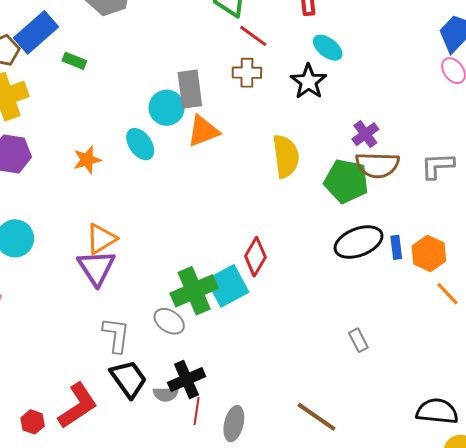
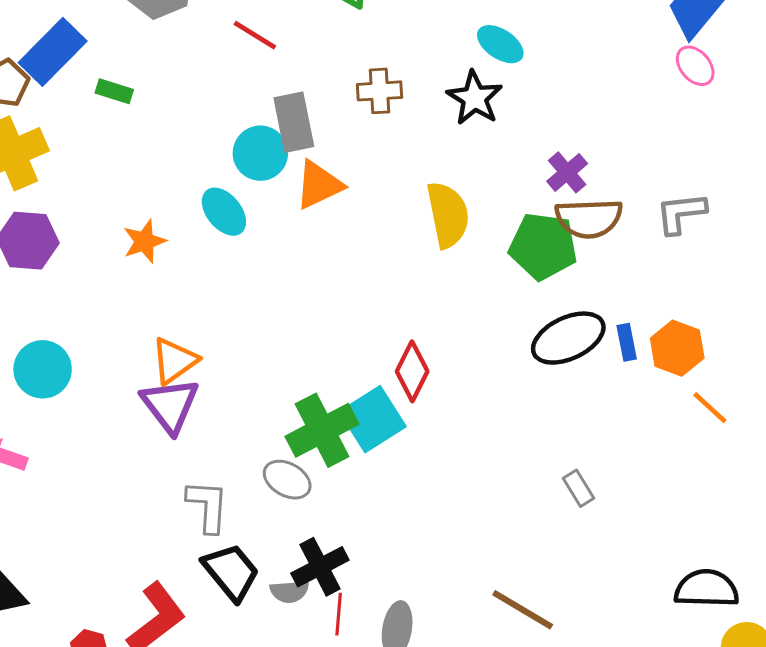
red line: (253, 36) -> (255, 35), moved

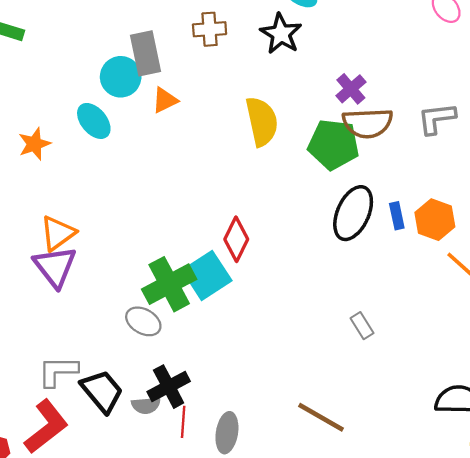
orange triangle: (319, 185) -> (165, 100), size x0.7
black ellipse: (568, 338) -> (353, 213), turned -40
gray L-shape: (208, 506) -> (58, 371), moved, turned -93

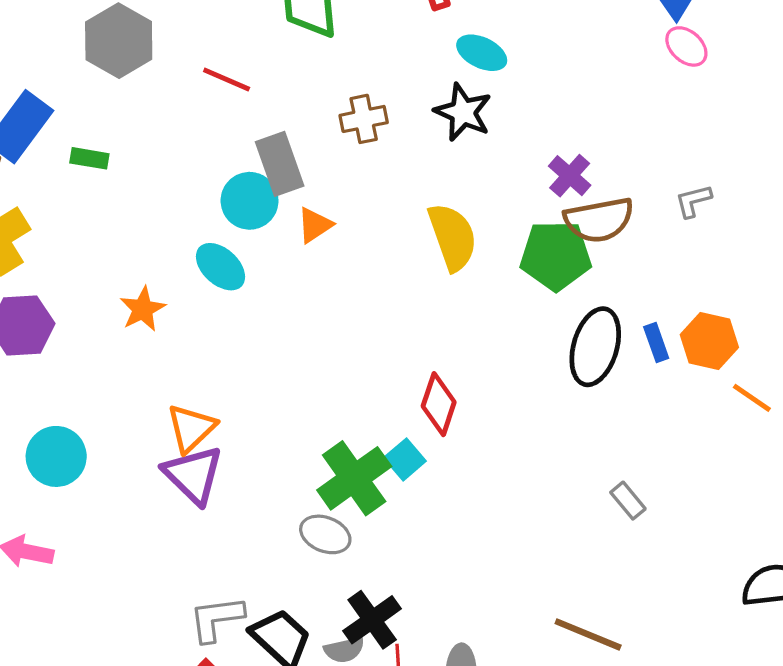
gray L-shape: (437, 118) -> (693, 201), size x0.7
cyan square: (207, 275) -> (405, 459), size x0.6

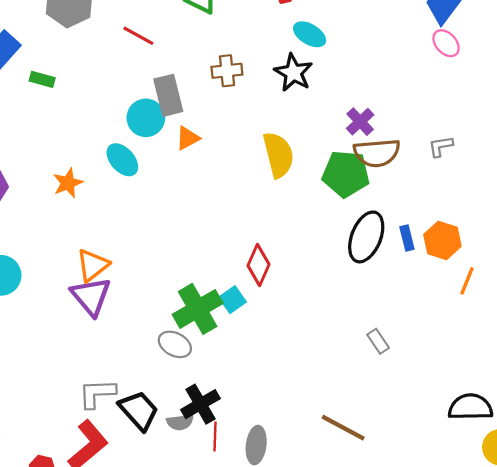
orange line: (752, 398) -> (467, 281), turned 72

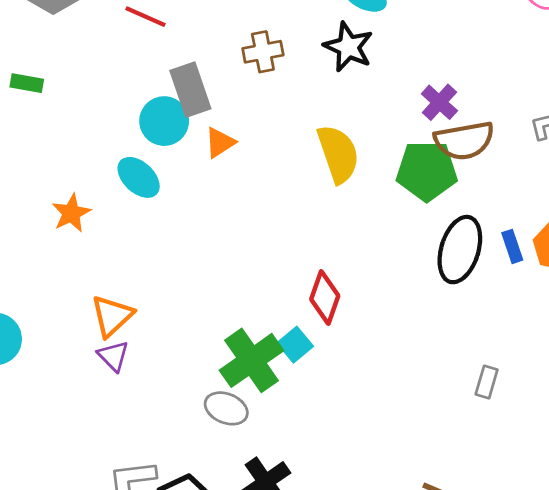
purple triangle: (91, 296) -> (113, 356), size x0.6
gray rectangle: (378, 341) -> (487, 382), turned 55

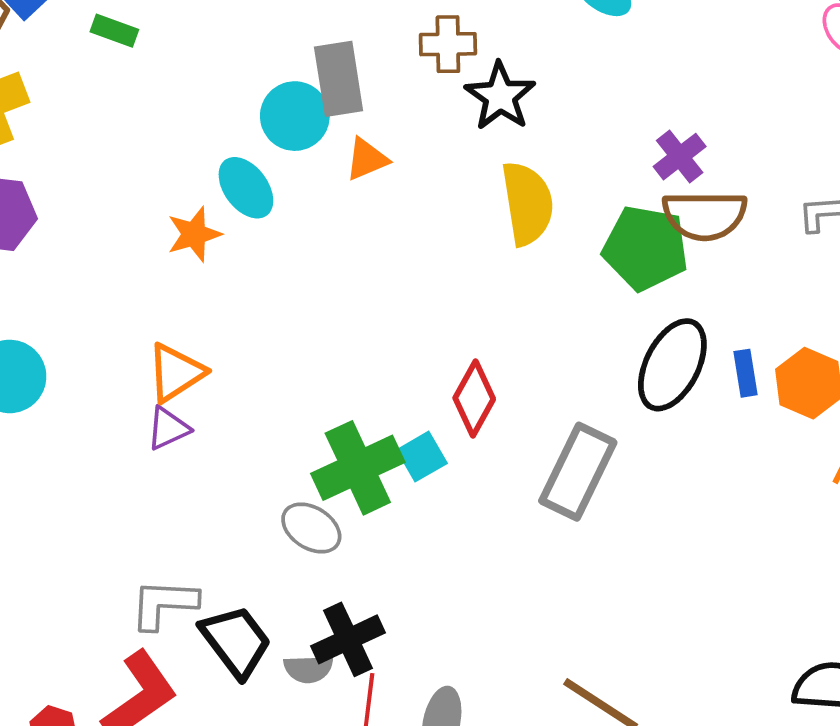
black star: (348, 47) -> (500, 96), moved
orange star: (71, 213) -> (194, 234), moved
purple triangle: (113, 356) -> (168, 428), turned 40
gray rectangle: (487, 382) -> (578, 472), moved, size x2.0

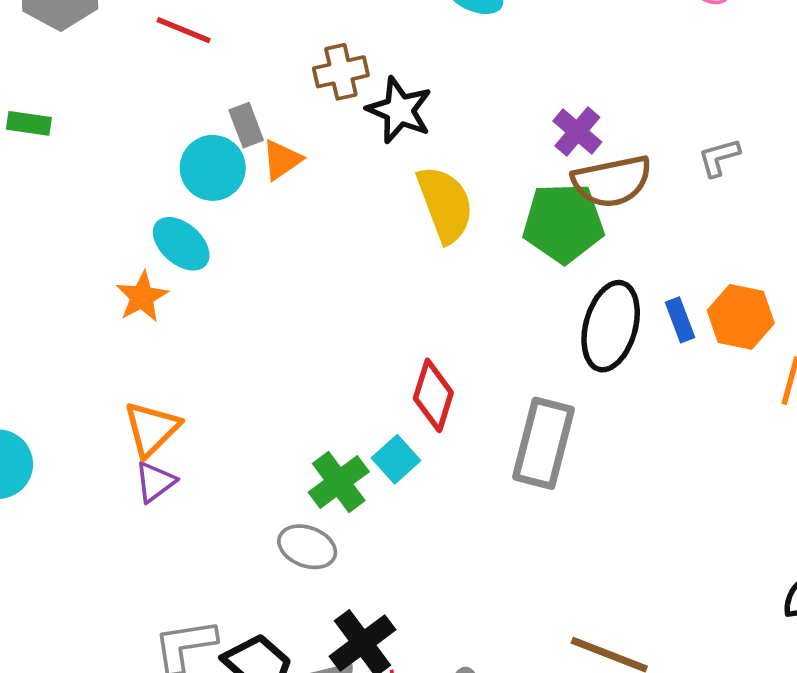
gray rectangle: (339, 79) -> (246, 125), size x0.6
orange triangle: (367, 159) -> (282, 160), moved
green cross: (358, 468) -> (339, 482), size x0.7

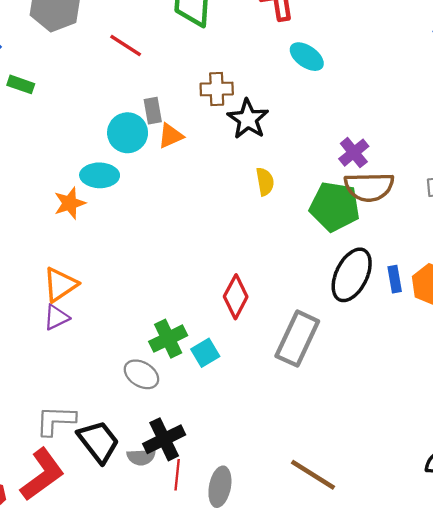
yellow semicircle: (445, 204) -> (265, 182), size x0.6
cyan ellipse: (181, 244) -> (100, 175), turned -51
cyan square: (396, 459) -> (205, 353), moved

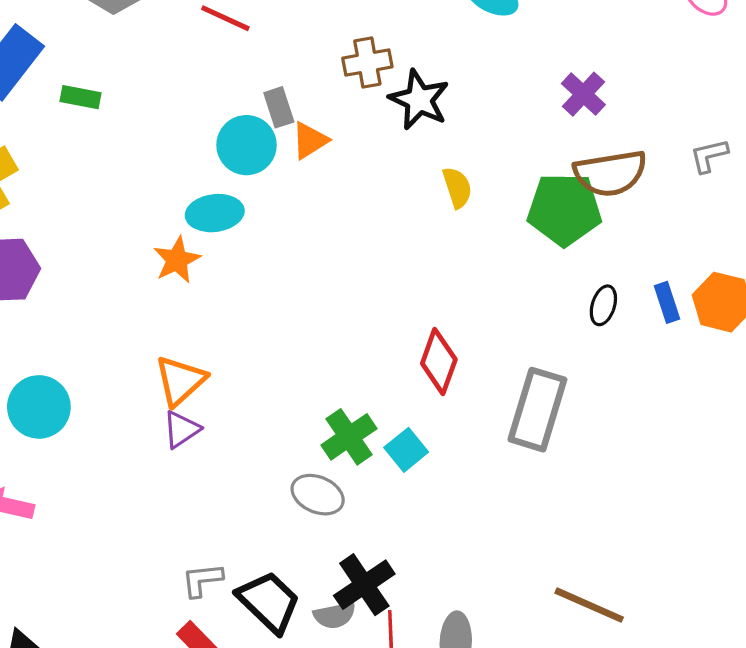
purple cross: (354, 153) -> (583, 94), moved
black ellipse: (352, 275) -> (603, 305), size x0.5
gray L-shape: (56, 420) -> (202, 580), size x0.7

